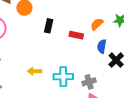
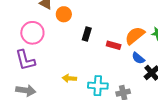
orange semicircle: (97, 24) -> (135, 36), size x1.5
blue semicircle: (102, 46) -> (138, 58), turned -64

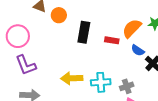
pink circle: (32, 33) -> (18, 36), moved
black rectangle: (87, 34) -> (84, 32), size x1.5
yellow arrow: (69, 78) -> (72, 78), size x1.5

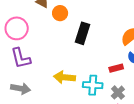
red rectangle: (112, 40) -> (116, 68), moved, turned -32
gray cross: (127, 86) -> (118, 93), turned -32

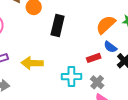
yellow arrow: (64, 77) -> (32, 63), moved

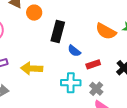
orange semicircle: (106, 25) -> (106, 31), turned -110
blue semicircle: (110, 47) -> (74, 51), moved

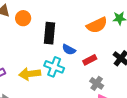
orange semicircle: (106, 31) -> (97, 25), turned -45
cyan cross: (71, 83) -> (54, 67), moved, turned 30

